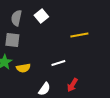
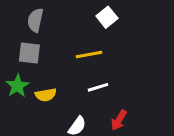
white square: (41, 16) -> (107, 17), moved
yellow line: (79, 35) -> (89, 54), moved

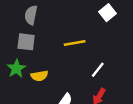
white square: (107, 17) -> (107, 13), moved
white line: (98, 87) -> (98, 70), moved, turned -35

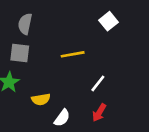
yellow semicircle: (39, 76) -> (41, 99), moved

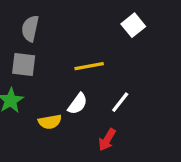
red arrow: (99, 113) -> (107, 140), moved
white semicircle: (62, 118) -> (78, 104), moved

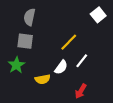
yellow line: (89, 66) -> (69, 42), turned -36
white line: (120, 102) -> (82, 61), moved

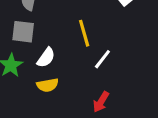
yellow line: (69, 42) -> (84, 33), turned -60
white semicircle: (61, 67) -> (46, 58), moved

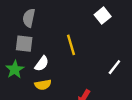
white line: (102, 59) -> (114, 67), moved

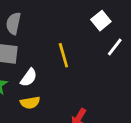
white line: (114, 67) -> (115, 47), moved

